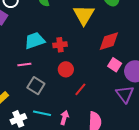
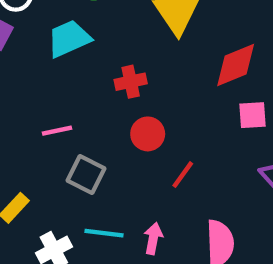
cyan trapezoid: (35, 41) -> (69, 39), moved
pink square: (115, 65) -> (252, 115), turned -32

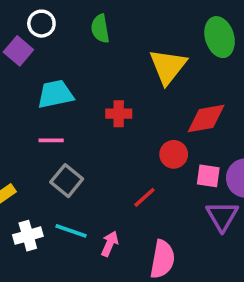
cyan trapezoid: (69, 39) -> (55, 94), moved
pink square: (252, 115) -> (208, 176), moved
red circle: (148, 134) -> (174, 154), moved

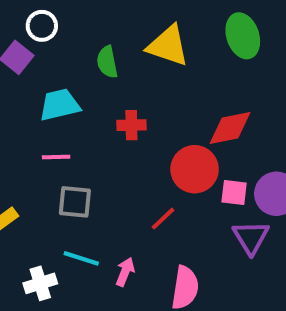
green semicircle: (100, 29) -> (107, 62), moved
yellow triangle: (168, 66) -> (168, 46), moved, turned -48
red circle: (174, 154) -> (195, 169), size x1.5
gray square: (67, 181) -> (75, 202), turned -32
white cross: (28, 236) -> (40, 283), moved

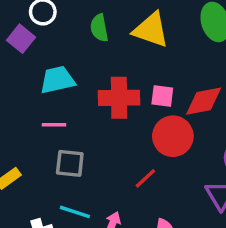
green semicircle: (107, 62) -> (99, 28), moved
red cross: (131, 125) -> (119, 98), size x1.6
pink square: (234, 193) -> (162, 96), moved

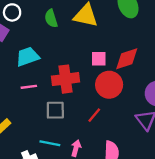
red cross: (119, 98) -> (65, 79), moved
gray square: (70, 163) -> (55, 110), moved

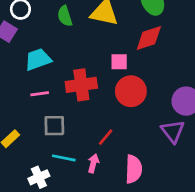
red diamond: (127, 59) -> (149, 38), moved
gray square: (55, 110) -> (54, 126), moved
red line: (94, 115) -> (106, 137), moved

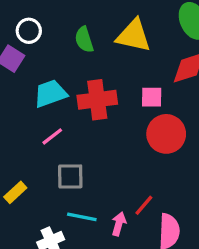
red cross: (81, 85) -> (97, 100), moved
pink line: (40, 94) -> (52, 136), turned -30
red line: (106, 137) -> (144, 205), moved

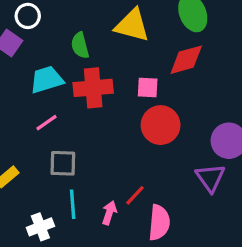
green semicircle: (84, 40) -> (80, 45), moved
cyan line: (82, 217) -> (73, 204), turned 72

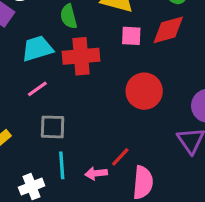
pink square: (148, 88) -> (131, 36), moved
pink arrow: (109, 213) -> (96, 173), turned -115

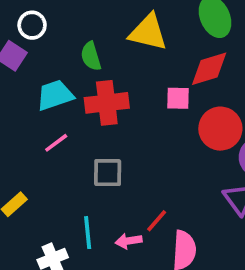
pink square: (131, 36) -> (178, 98), moved
red circle: (144, 91) -> (220, 129), moved
gray square: (53, 127) -> (108, 173), moved

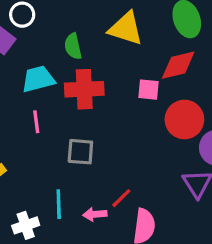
pink line: (56, 143) -> (36, 122), turned -65

